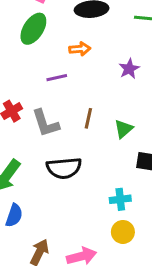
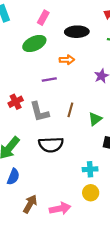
green ellipse: (33, 29) -> (34, 44), turned 30

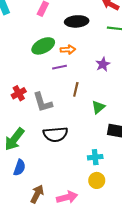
green ellipse: (34, 44) -> (43, 46), moved
purple line: (49, 79) -> (59, 67), moved
brown line: (70, 110) -> (76, 89), moved

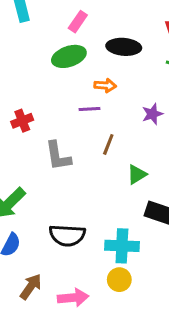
green ellipse: (43, 46) -> (69, 56), moved
red cross: (19, 93) -> (22, 121), moved
black semicircle: (55, 134) -> (67, 235), moved
cyan cross: (95, 157) -> (122, 246), size x1.5

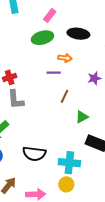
gray L-shape: (58, 156) -> (16, 100), moved

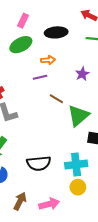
brown line: (65, 96) -> (56, 99), turned -72
green triangle: (82, 117) -> (78, 116), size x1.6

